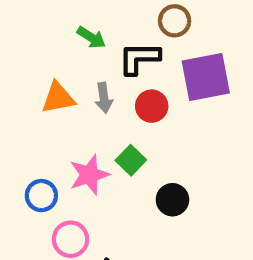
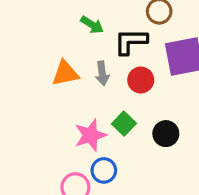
blue circle: (41, 196) -> (104, 170), moved
black circle: (172, 200) -> (166, 134), moved

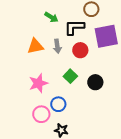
pink star: (90, 135) -> (38, 83), moved

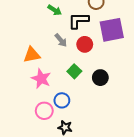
orange triangle: (35, 46) -> (32, 55), moved
gray arrow: (57, 46) -> (61, 40), turned -32
pink star: (38, 83) -> (41, 79), turned -30

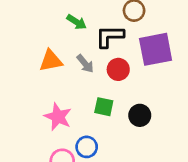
orange triangle: (32, 55) -> (51, 61), moved
green square: (74, 71) -> (104, 107), turned -32

